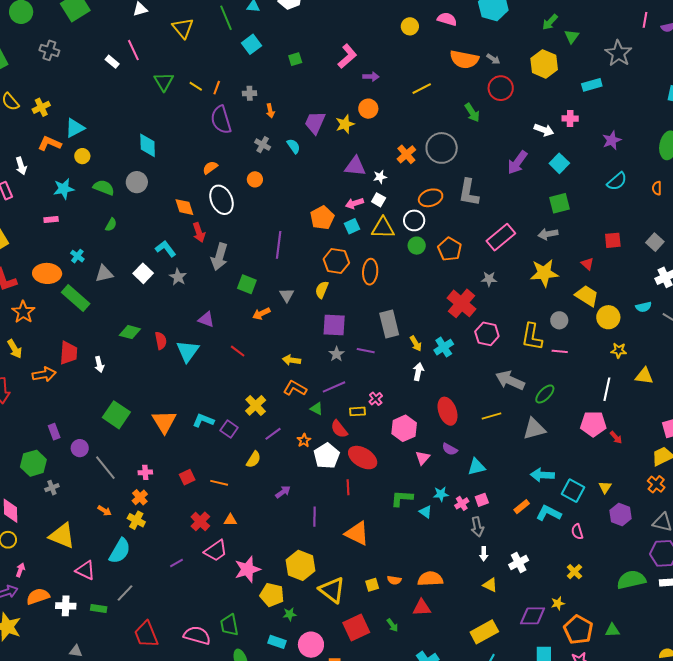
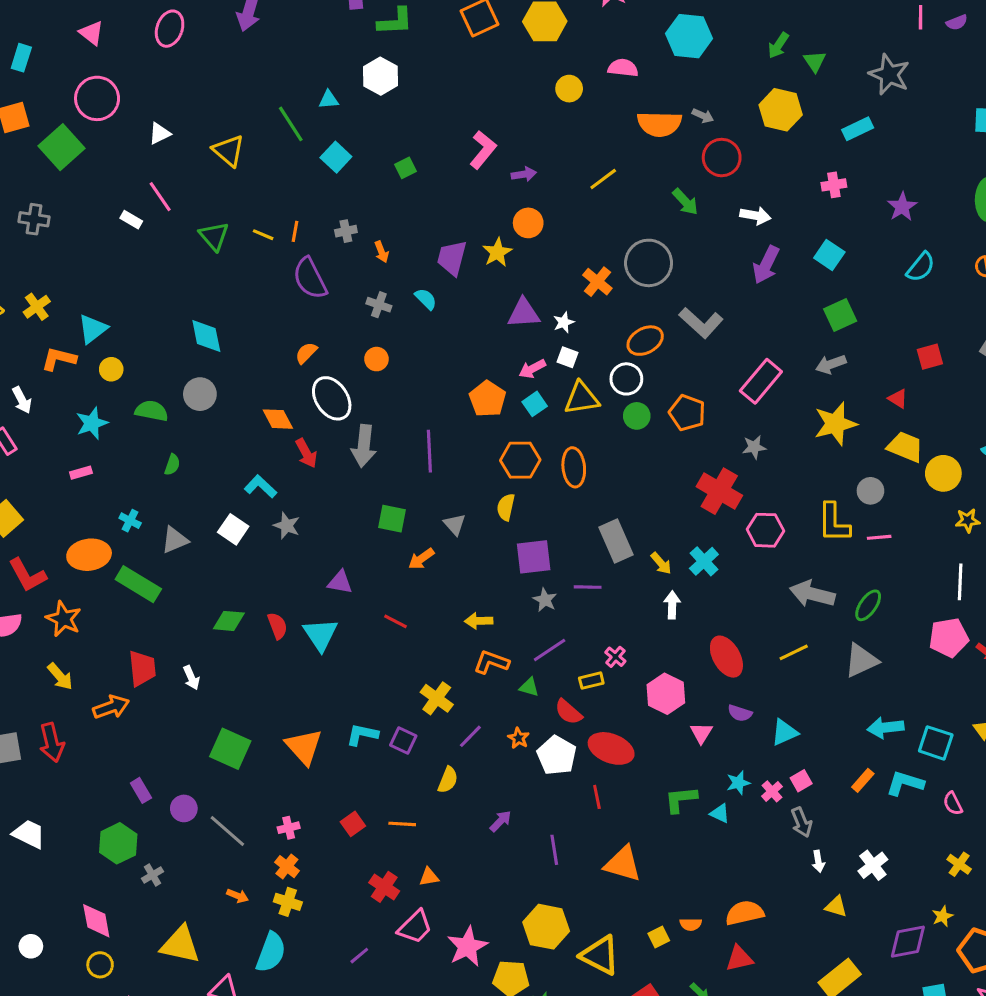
white arrow: (544, 130) -> (755, 216), moved
gray L-shape: (469, 193) -> (701, 323), turned -48
gray arrow: (219, 257) -> (364, 446), moved

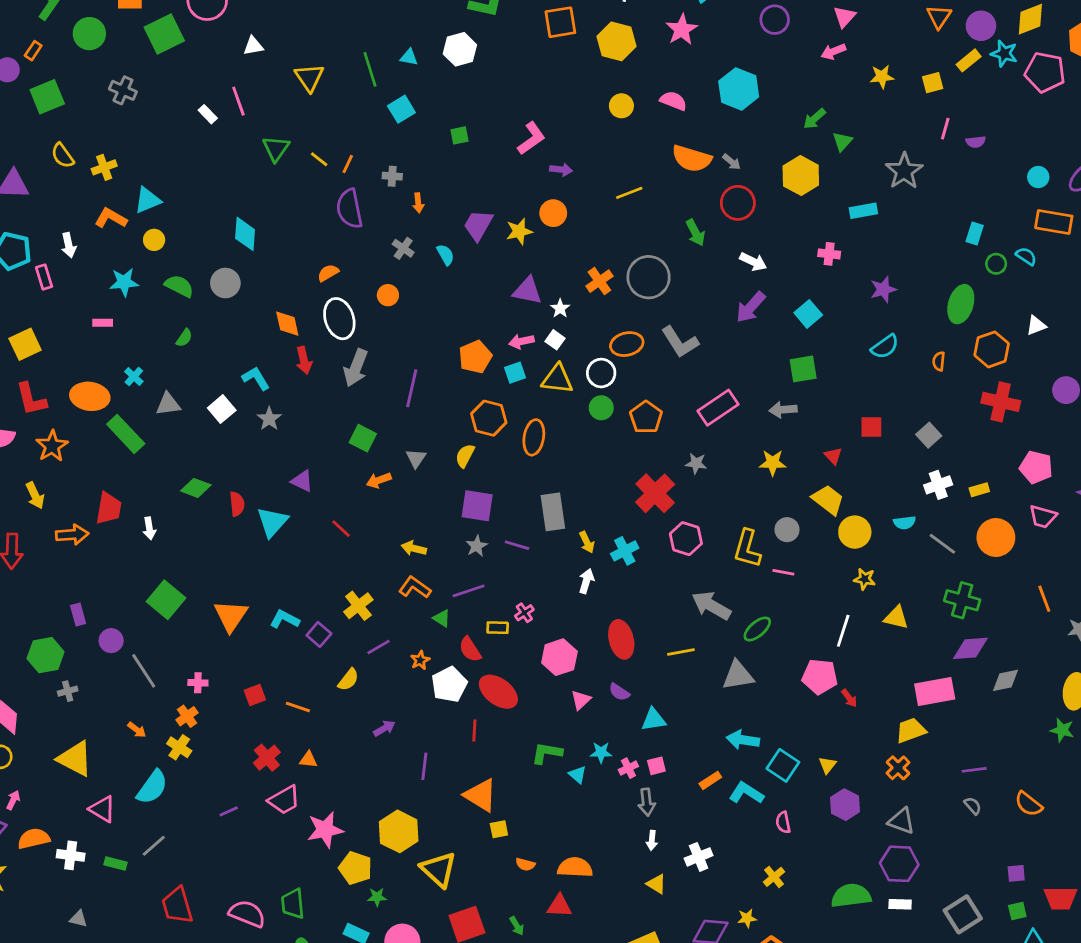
white star: (564, 322) -> (560, 308), turned -30
yellow star: (835, 424) -> (773, 463), size x0.7
yellow square: (659, 937) -> (499, 829), moved

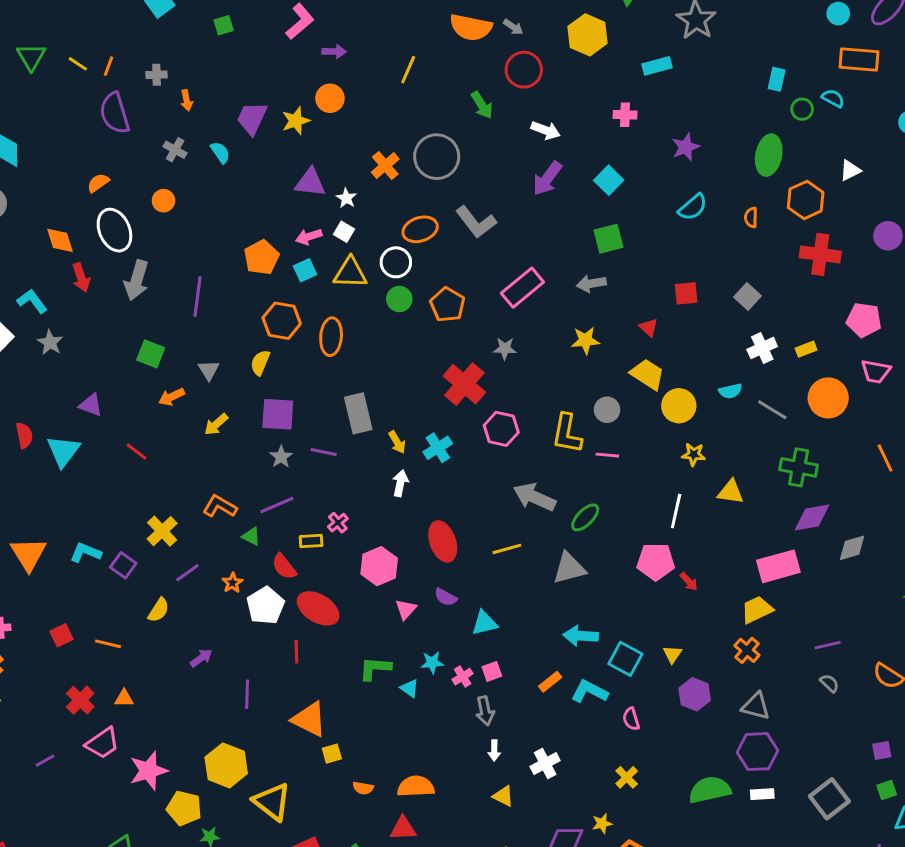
yellow line: (629, 193) -> (408, 70), turned -40
yellow arrow: (414, 548) -> (216, 424), moved, turned -50

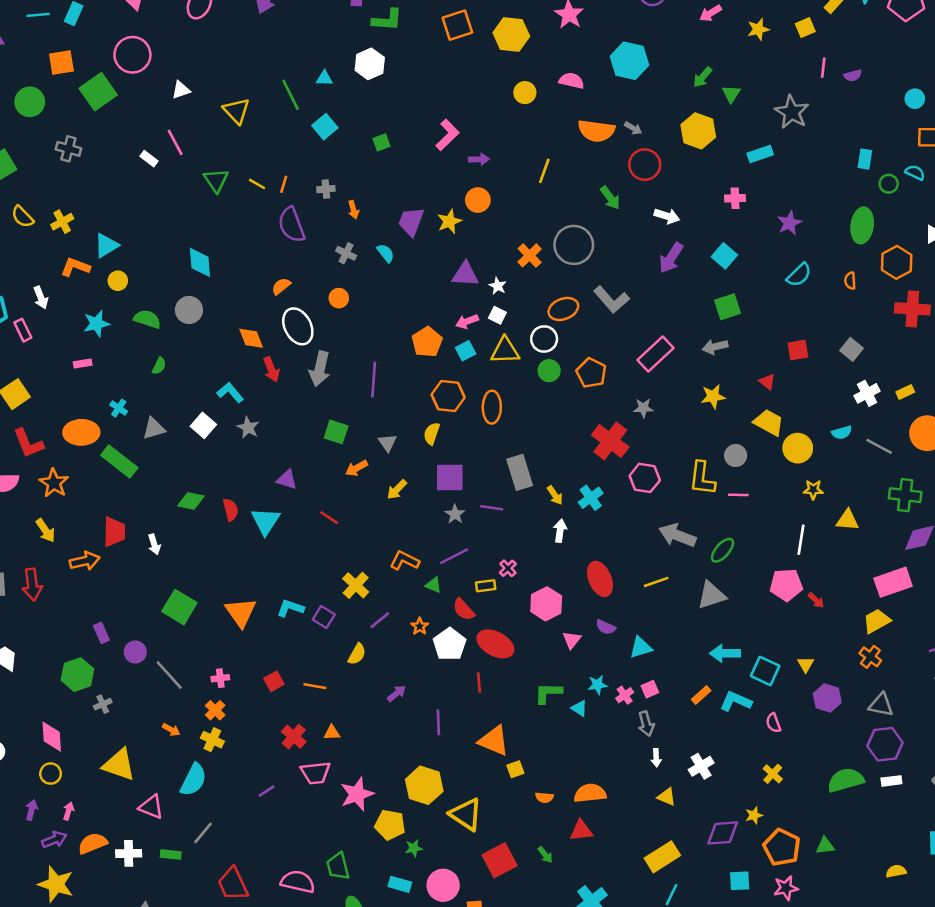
pink trapezoid: (102, 743) -> (315, 773), turned 32

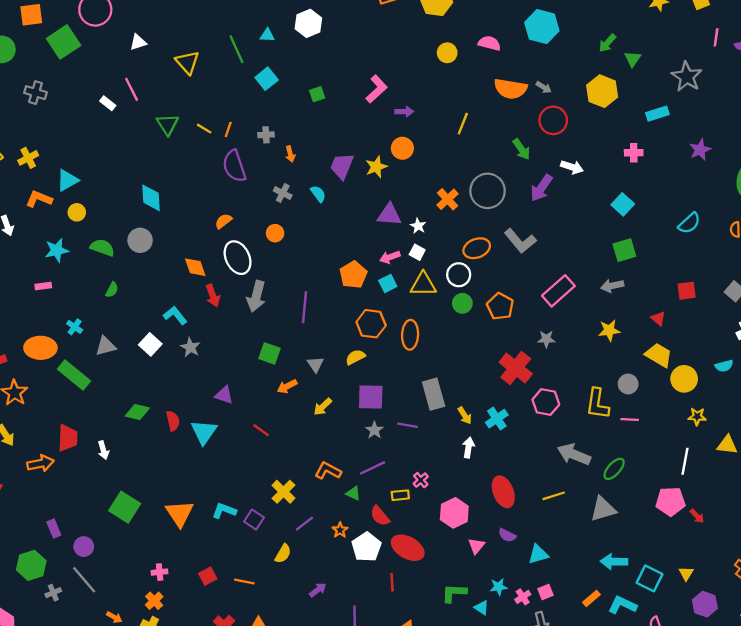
purple star: (789, 223) -> (700, 150), moved
purple arrow: (671, 258) -> (541, 188), moved
yellow semicircle: (432, 434) -> (355, 357), turned 42
gray line: (169, 675) -> (84, 580), moved

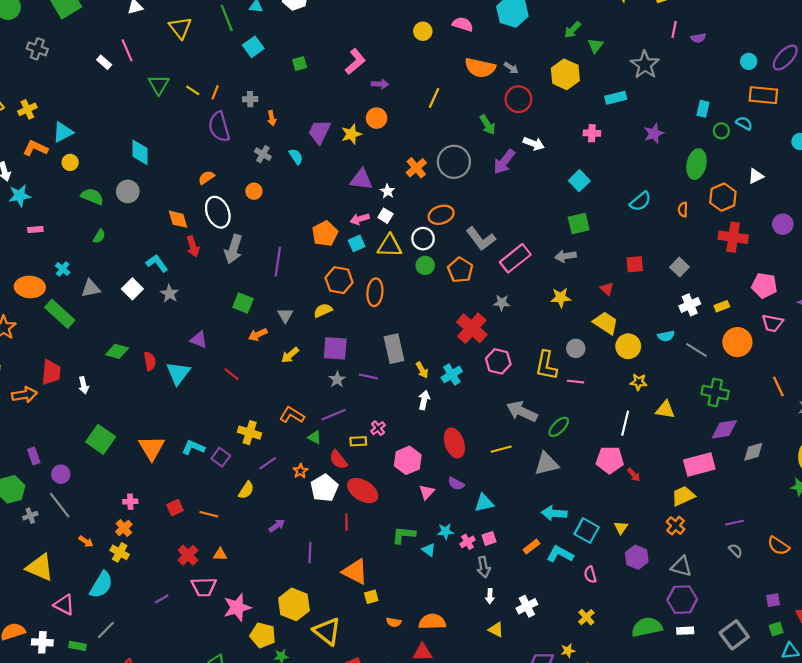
gray L-shape: (520, 241) -> (481, 239), moved
cyan star: (57, 250) -> (20, 196), moved
yellow cross: (283, 492) -> (250, 433), turned -30

